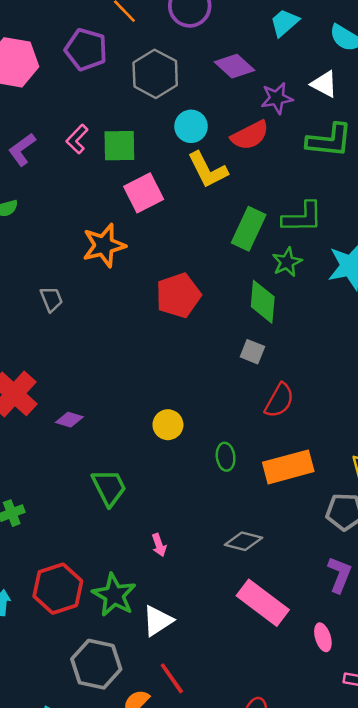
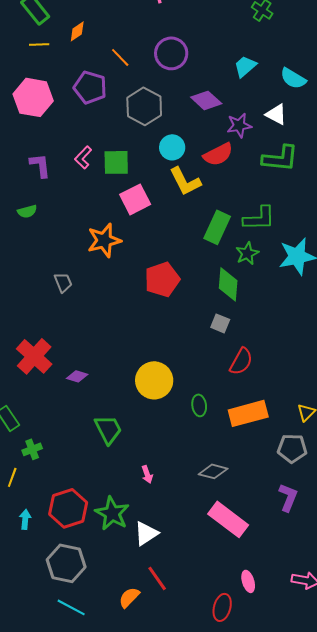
purple L-shape: (22, 149) -> (40, 165), turned 120
yellow circle: (168, 425) -> (154, 380), size x1.6
pink ellipse: (323, 637) -> (248, 581), moved
gray hexagon: (96, 664) -> (66, 563), moved

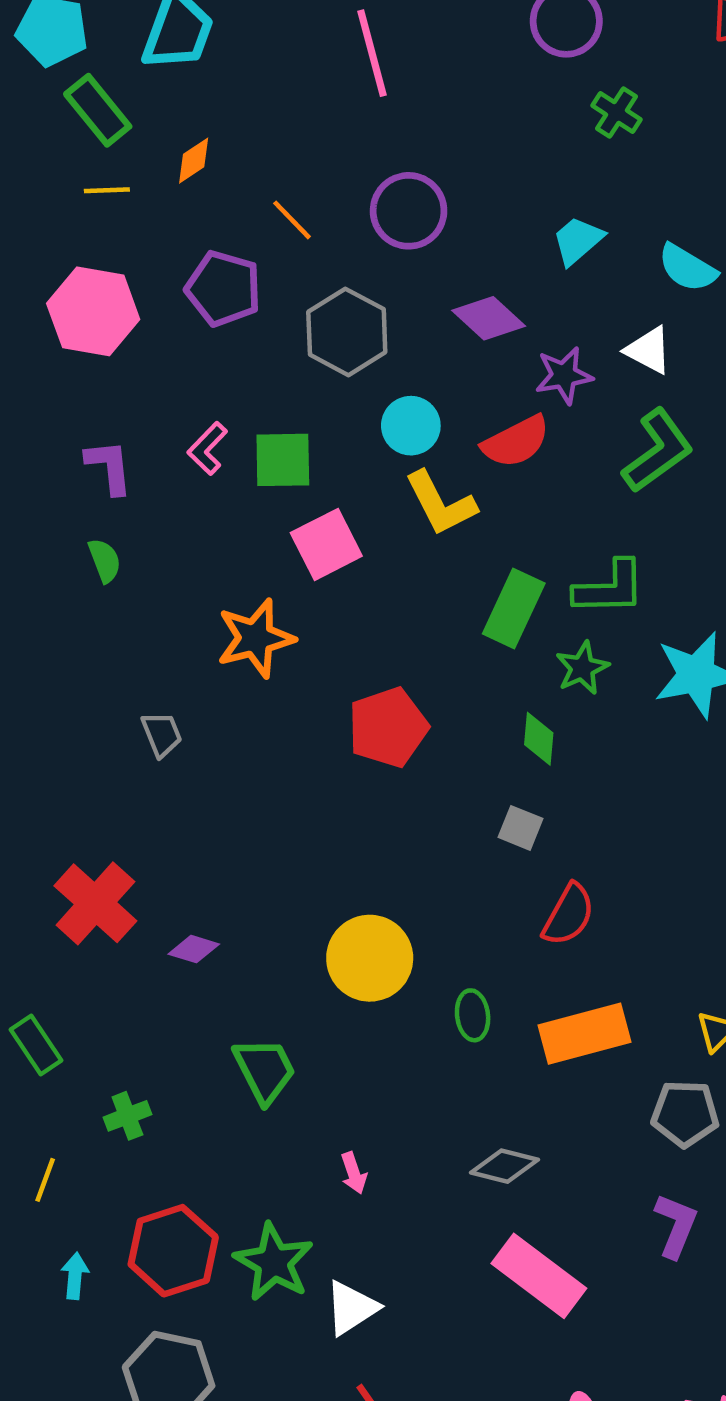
green L-shape: (280, 158) -> (658, 451), turned -42
green semicircle: (27, 211) -> (105, 560), moved, turned -96
green diamond: (228, 284) -> (539, 739), size x0.7
green cross: (32, 449) -> (127, 1116), moved

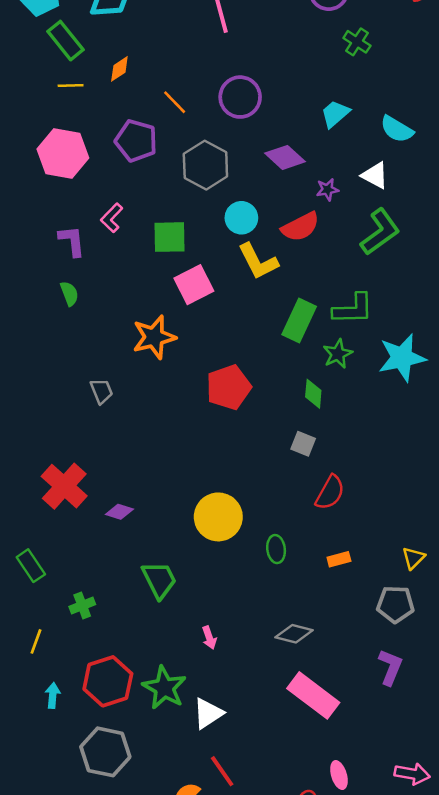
purple star: (564, 375) -> (327, 190), size x0.7
pink L-shape: (207, 449) -> (112, 218), moved
orange rectangle: (585, 1034) -> (339, 559), size x0.5

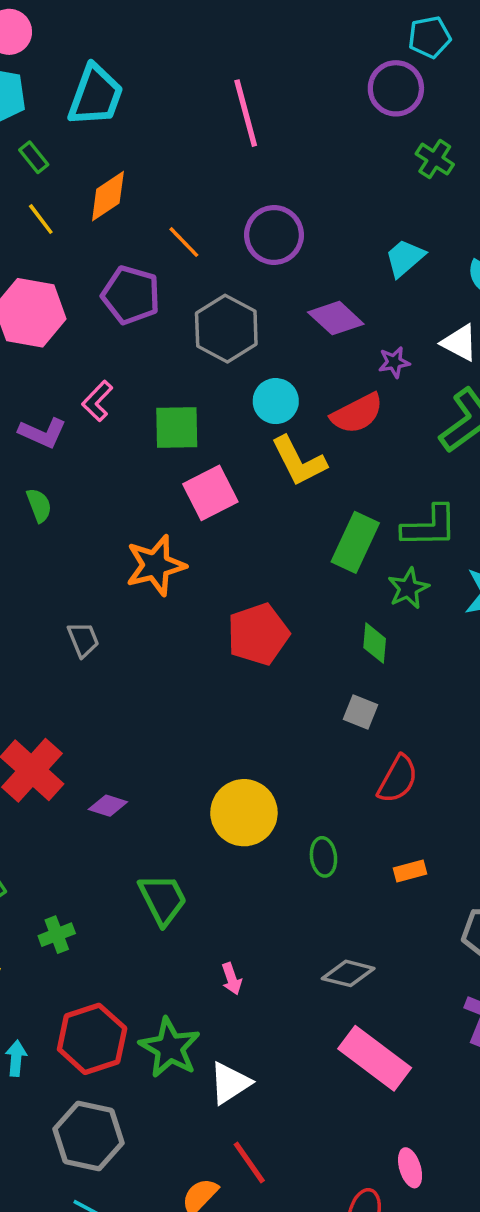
green rectangle: (65, 41) -> (34, 157), size x0.6
orange diamond: (119, 69) -> (108, 196), size x1.4
yellow line: (71, 86) -> (41, 219), turned 55
purple L-shape: (72, 241) -> (43, 433), turned 120

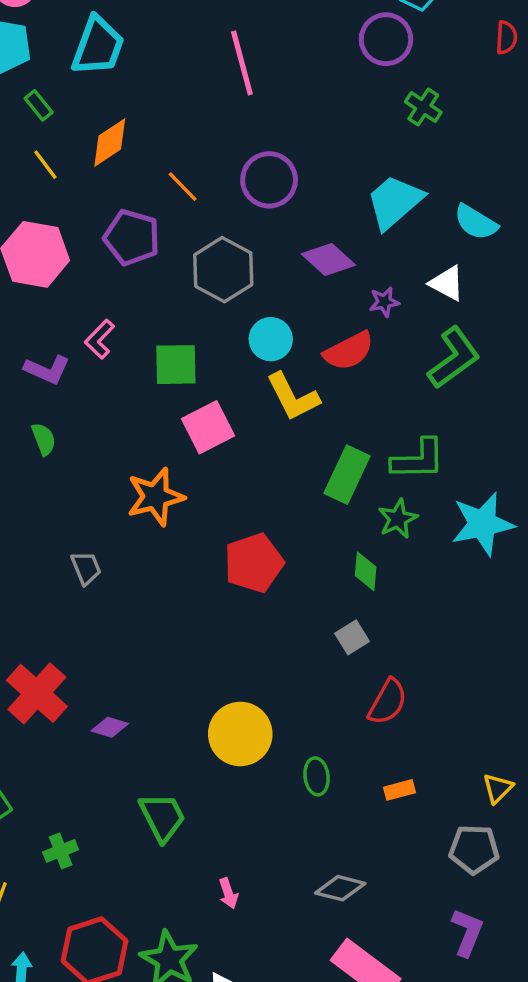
cyan trapezoid: (405, 258) -> (394, 202), size x1.5
gray square: (361, 712) -> (352, 637), turned 36

